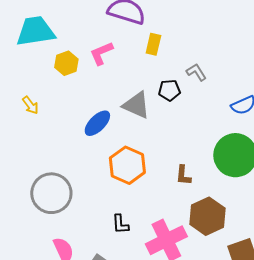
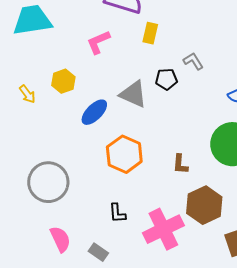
yellow hexagon: (66, 63) -> (63, 81), moved

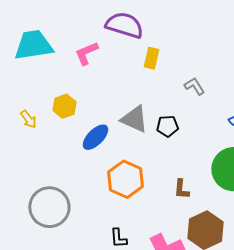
pink L-shape: (98, 42) -> (86, 53), moved
black pentagon: (166, 79) -> (167, 126), moved

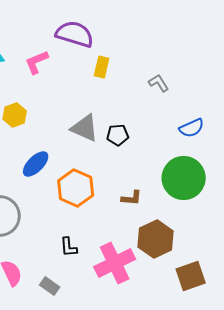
gray L-shape: (194, 86) -> (159, 83), moved
blue ellipse: (95, 137) -> (36, 164), moved
brown L-shape: (181, 189) -> (132, 198), turned -90

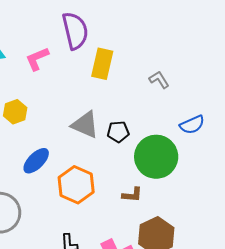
purple semicircle: (75, 34) -> (75, 31), turned 60
yellow rectangle: (102, 67) -> (102, 64), size x1.4
green circle: (184, 178) -> (156, 157), moved

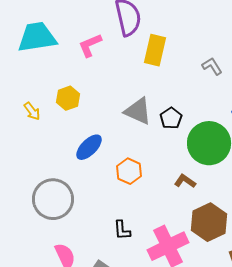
black pentagon: (118, 132) -> (171, 118), turned -30
orange hexagon: (76, 185) -> (129, 171), size x0.7
brown L-shape: (132, 195) -> (185, 181), turned -150

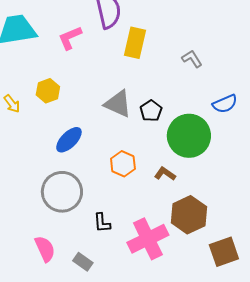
orange hexagon: (129, 171) -> (123, 164), moved
gray circle: (53, 199) -> (62, 192), moved

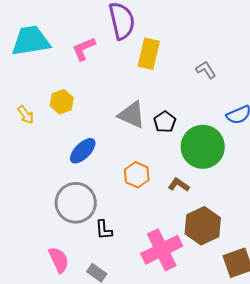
black L-shape: (102, 223) -> (104, 230), moved

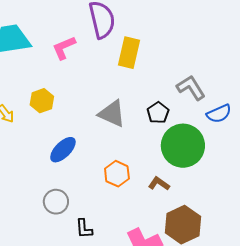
gray L-shape: (206, 70) -> (191, 88), moved, size x1.4
black pentagon: (165, 122) -> (158, 113), moved
gray circle: (76, 203) -> (56, 202), size x0.6

